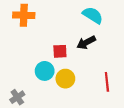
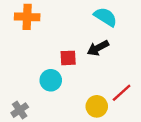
yellow circle: (65, 79) -> (97, 106), moved
red line: (107, 82) -> (122, 93), turned 54

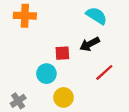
red line: (122, 93) -> (104, 72), moved
yellow circle: (97, 106) -> (63, 97), moved

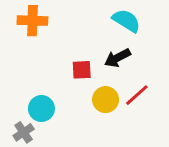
cyan circle: (46, 74) -> (41, 109), moved
yellow circle: (63, 97) -> (106, 100), moved

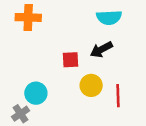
cyan semicircle: (126, 21) -> (109, 17), turned 145
red line: (137, 95) -> (118, 96), moved, turned -50

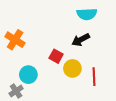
orange cross: (28, 17) -> (15, 40), moved, turned 30
red square: (71, 60) -> (56, 56), moved, turned 32

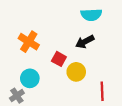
orange cross: (15, 40) -> (29, 42), moved
red line: (94, 77) -> (102, 91), moved

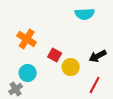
black arrow: (85, 42) -> (98, 56), moved
red line: (102, 91) -> (95, 85), turned 30

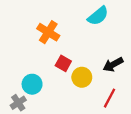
cyan semicircle: (85, 14) -> (98, 16), turned -36
orange cross: (27, 39) -> (48, 32), moved

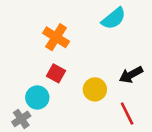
red square: (63, 63) -> (56, 73), moved
red line: (110, 98) -> (127, 114), turned -54

